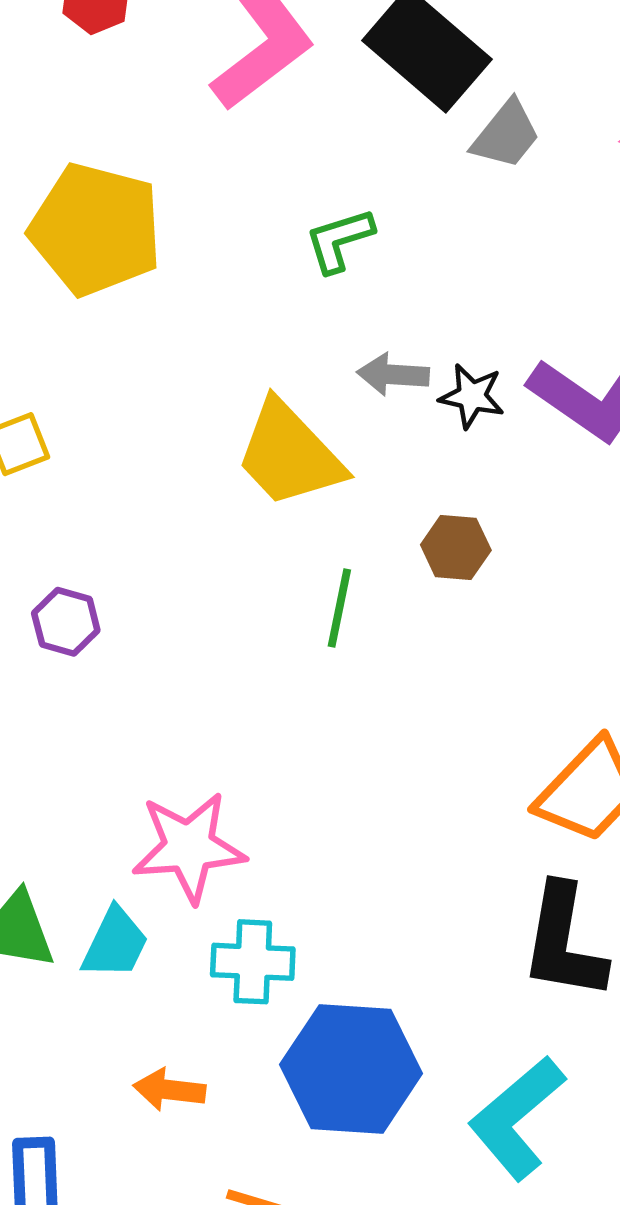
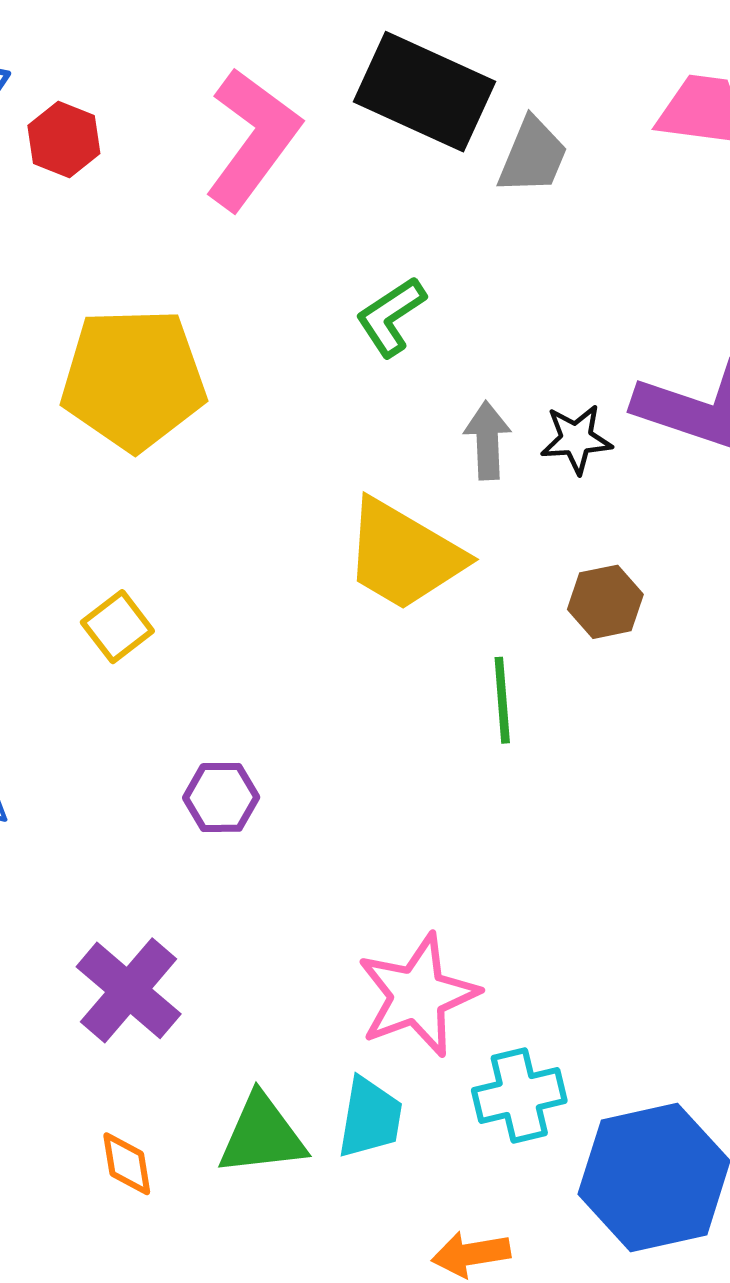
gray arrow: (393, 374) -> (487, 440), turned 100

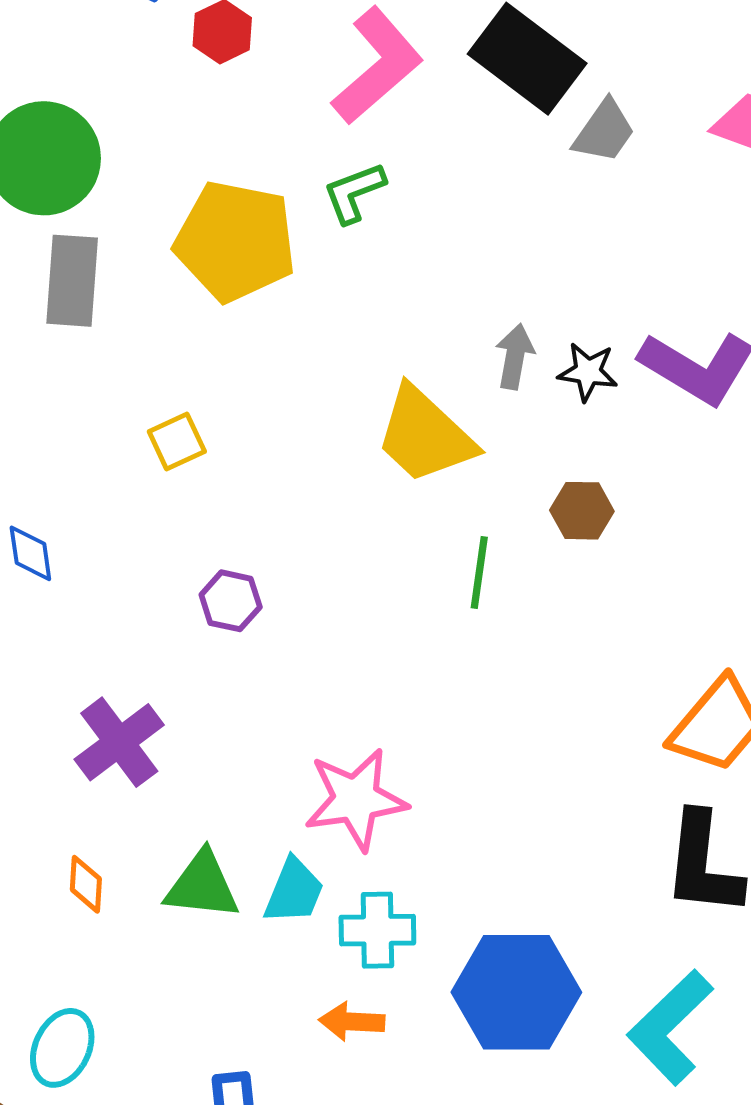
green L-shape: (391, 317) -> (354, 193), moved
cyan cross: (519, 1095) -> (377, 930), moved

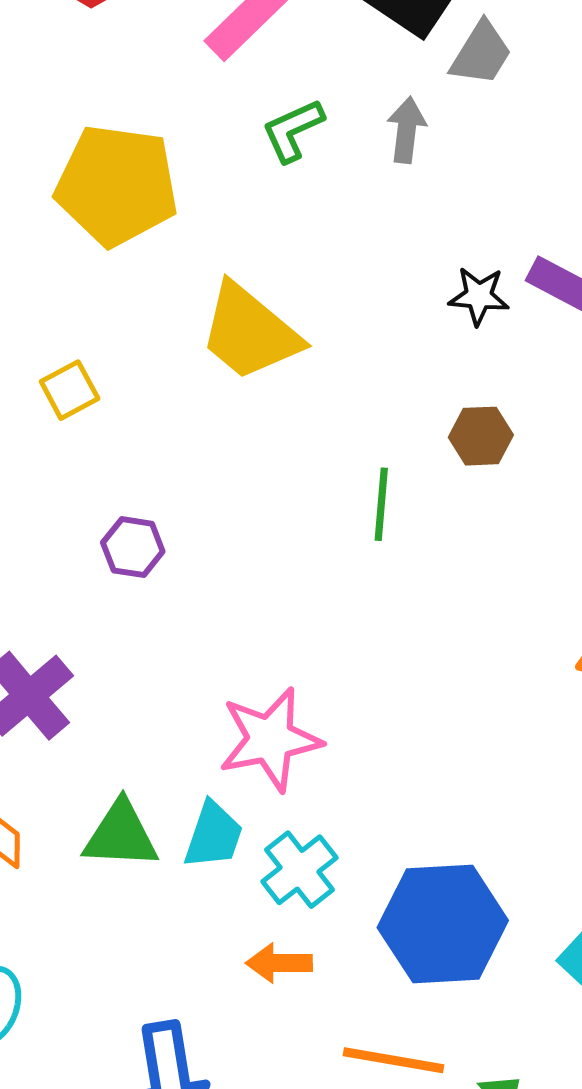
green L-shape: (354, 193) -> (293, 130), moved
gray arrow: (515, 356) -> (407, 130), moved
yellow trapezoid: (425, 435) -> (250, 332), moved
cyan cross: (377, 930) -> (300, 870), turned -34

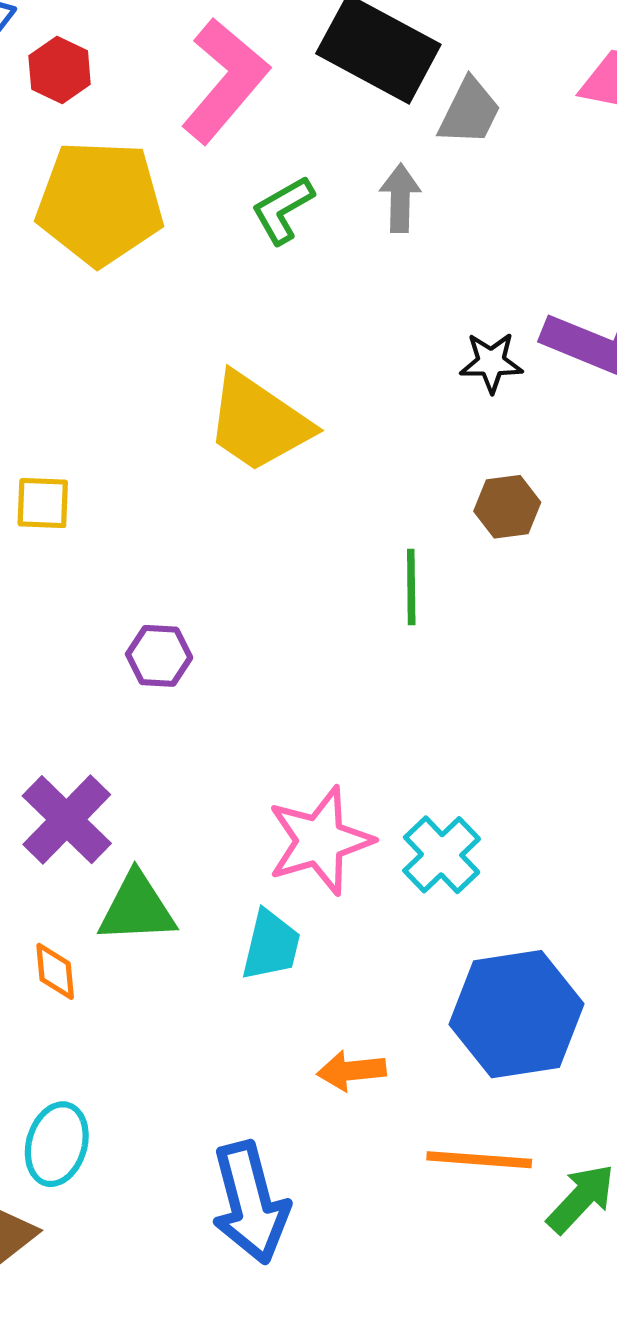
yellow pentagon: (117, 185) -> (100, 203), moved
yellow square: (70, 390) -> (43, 503), moved, turned 36
green triangle: (121, 835) -> (137, 908), moved
cyan cross: (300, 870) -> (442, 855), moved

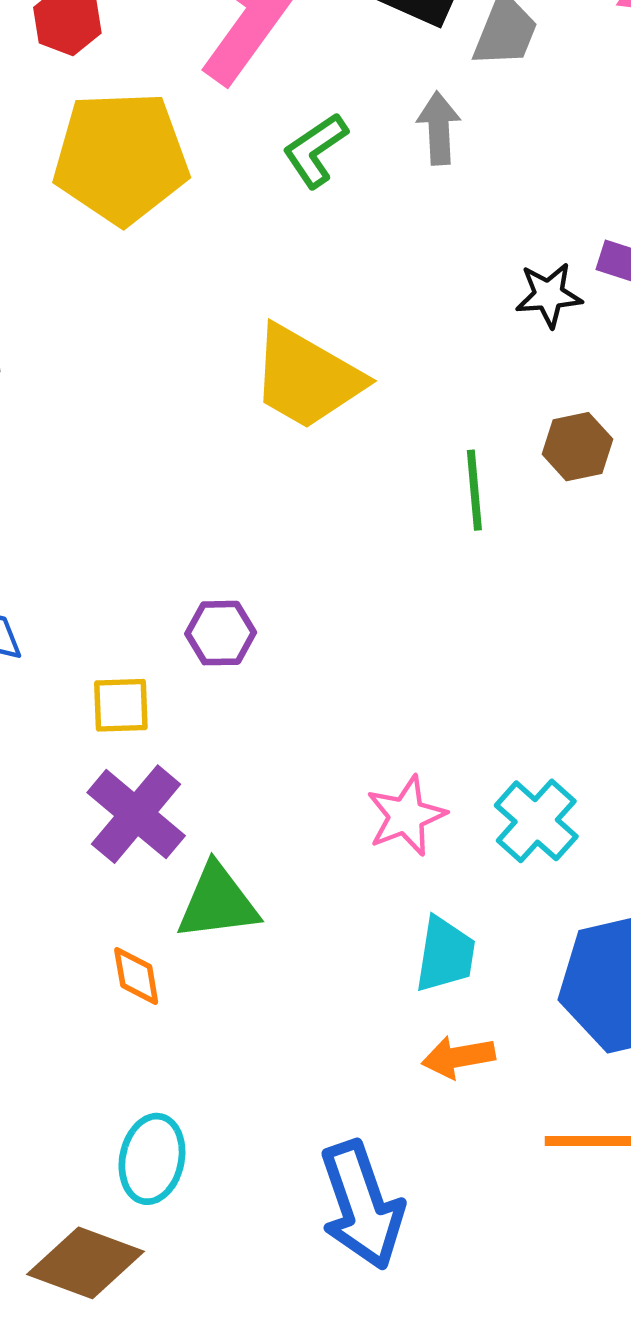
yellow square: (43, 503) -> (121, 705), moved
green line: (411, 587) -> (474, 490), moved
pink star: (320, 841) -> (406, 816), size x0.7
cyan trapezoid: (271, 945) -> (445, 955), moved

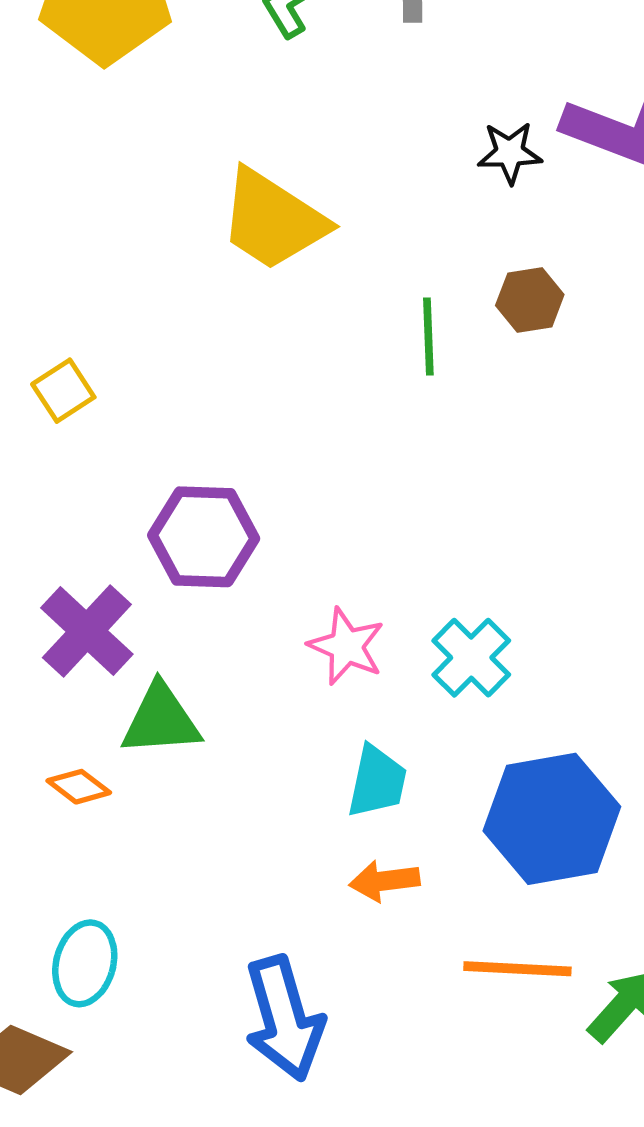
purple hexagon: (221, 633) -> (204, 537), moved, size x1.6
yellow square: (121, 705) -> (63, 391), moved, turned -34
pink star: (406, 816) -> (346, 646), turned -30
orange diamond: (136, 976) -> (79, 787), turned -46

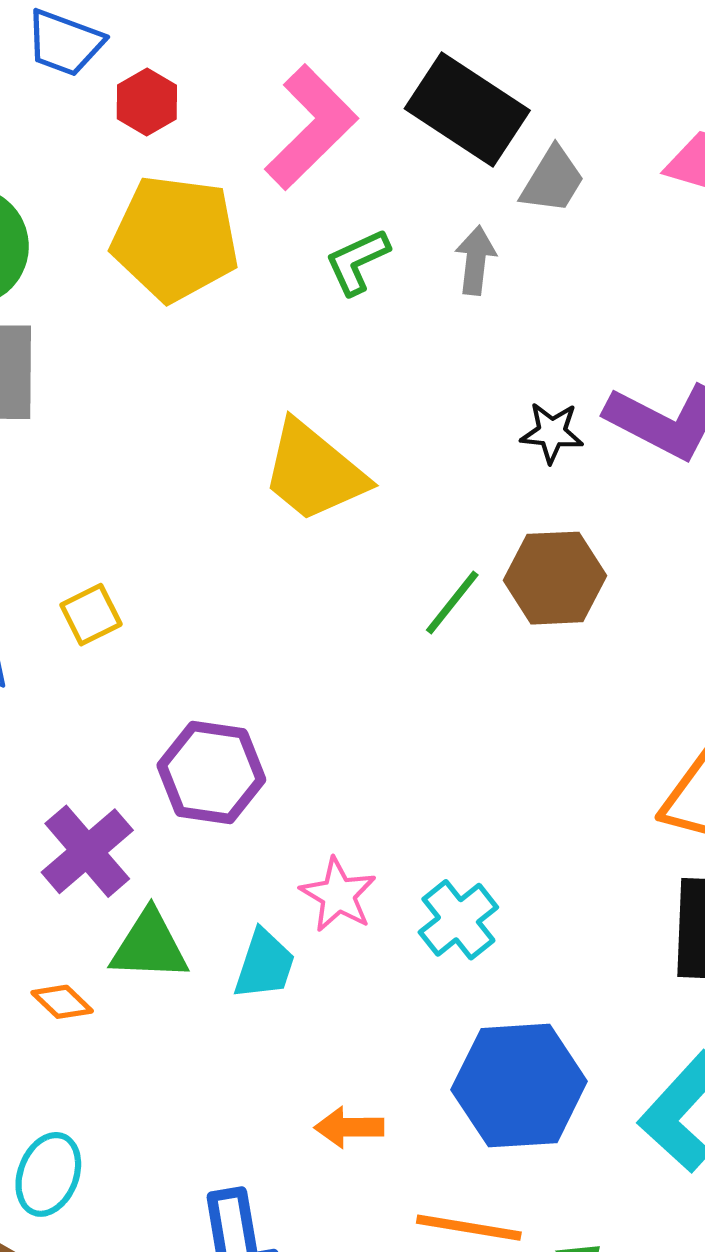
brown hexagon: (530, 300) -> (555, 578), size x1.5
green line: (428, 337) -> (452, 602), turned 34
cyan trapezoid: (377, 782) -> (264, 964), moved

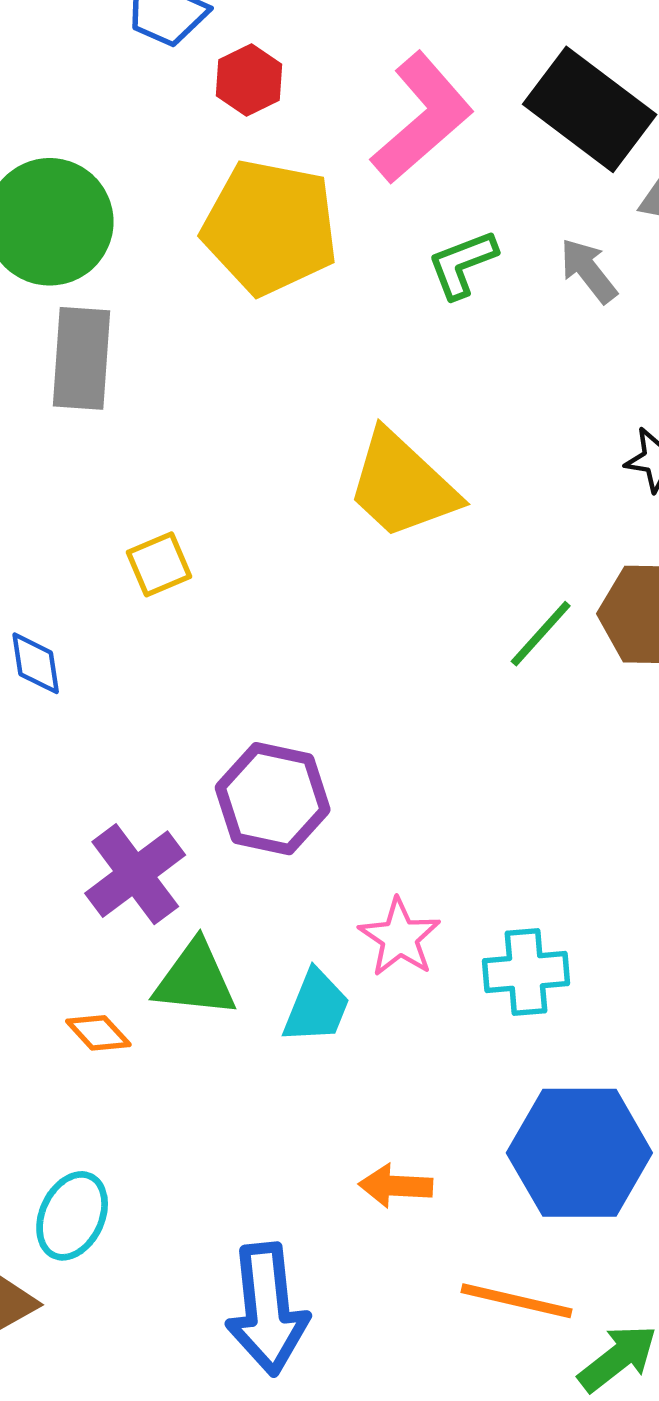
gray arrow: (476, 260) -> (588, 271), turned -48
yellow square: (91, 615) -> (159, 564), moved
cyan cross: (458, 920) -> (526, 972), turned 30

